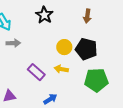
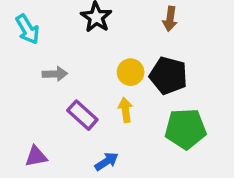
gray arrow: (13, 43) -> (55, 74), moved
yellow arrow: (61, 69) -> (125, 110), turned 72

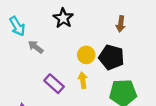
brown arrow: (170, 19) -> (121, 24), moved
gray arrow: (55, 74) -> (36, 47), moved, turned -140

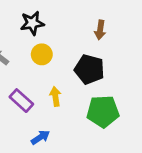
black star: (63, 18) -> (32, 23), turned 30
yellow circle: (86, 55) -> (42, 54), moved

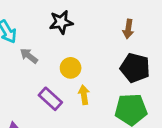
yellow circle: (42, 54) -> (71, 68), moved
black pentagon: (89, 69) -> (135, 68), moved

